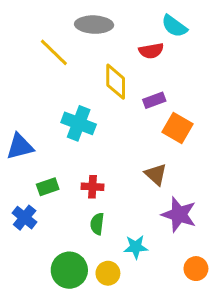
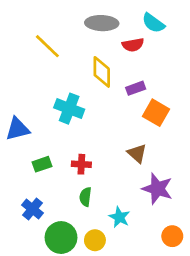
gray ellipse: (94, 25) -> (102, 23), moved
blue cross: (25, 218) -> (33, 209), moved
cyan star: (136, 247) -> (119, 217), turned 30

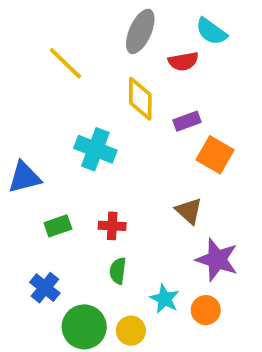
gray ellipse: (102, 23) -> (140, 31), turned -68
orange circle: (172, 236) -> (206, 310), moved

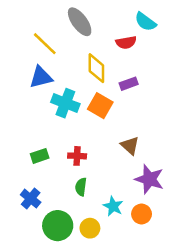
gray ellipse: (140, 31) -> (80, 22), moved, turned -60
orange square: (215, 155) -> (100, 106), moved
blue triangle: (24, 177) -> (41, 77), moved

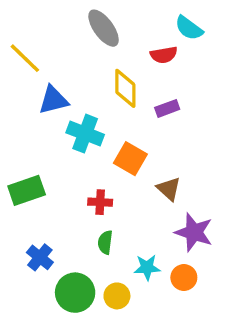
yellow line: (45, 44) -> (25, 58), moved
orange square: (100, 106) -> (130, 159), moved
green rectangle: (40, 156) -> (27, 190), moved, size x1.5
cyan star: (113, 206) -> (147, 267), turned -30

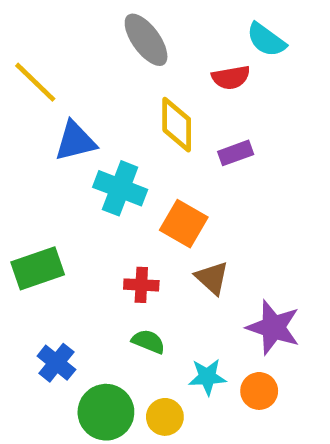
brown triangle: (169, 189) -> (212, 278), moved
green semicircle: (105, 242) -> (148, 341), turned 105

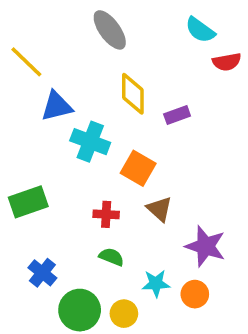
red semicircle: (231, 77) -> (227, 62), moved

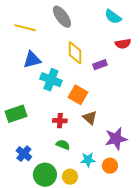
yellow line: (26, 62) -> (25, 28), moved, turned -30
red semicircle: (227, 62) -> (123, 44), moved
purple star: (205, 246) -> (116, 139), turned -30

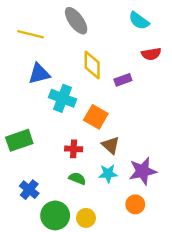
cyan star: (88, 160) -> (108, 174), moved

